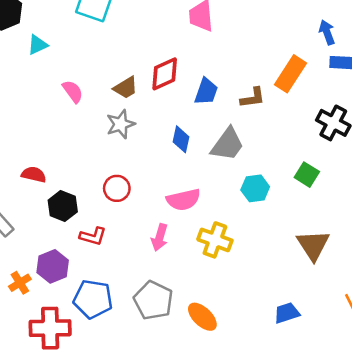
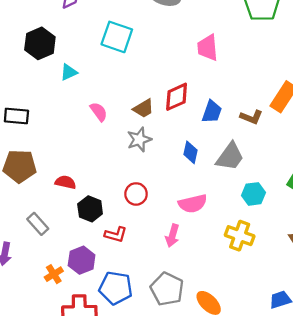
brown L-shape: (253, 98) -> (251, 117), turned 30
yellow cross: (215, 240) -> (240, 236), moved

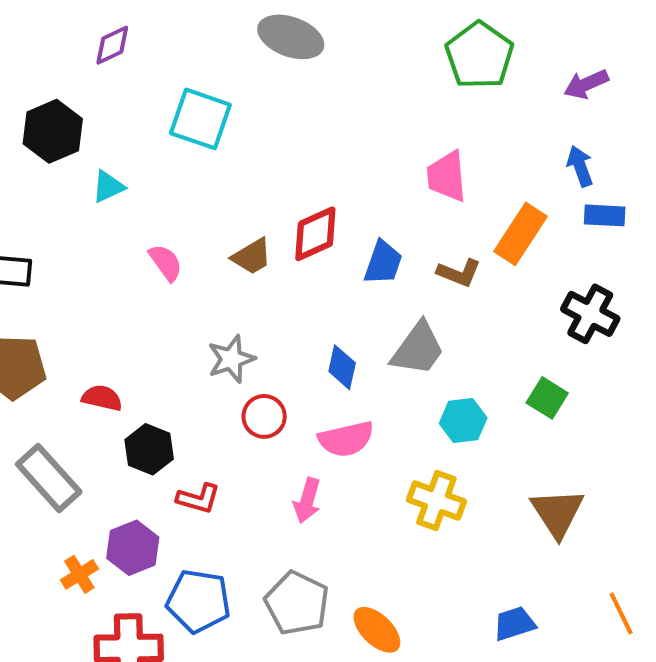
pink trapezoid: (208, 48) -> (447, 176), moved
gray star: (139, 140) -> (231, 359), moved
blue diamond: (190, 152) -> (342, 367), moved
red circle: (136, 194) -> (264, 416), moved
gray rectangle: (38, 224) -> (49, 478), size x1.5

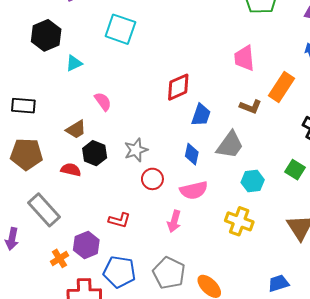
brown trapezoid: (252, 256) -> (76, 129), moved
blue trapezoid: (383, 263) -> (201, 115), moved
black hexagon: (149, 449) -> (95, 153), moved

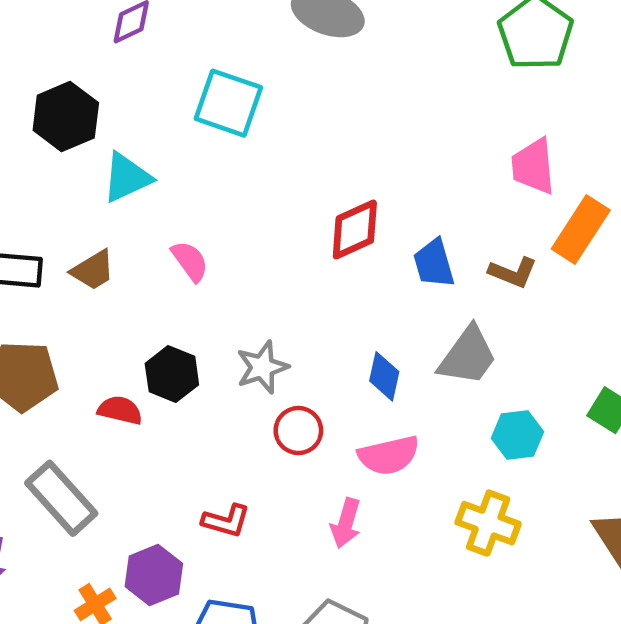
pink trapezoid: (244, 58) -> (533, 166), moved
cyan triangle: (74, 63) -> (127, 178), size x1.4
blue trapezoid: (201, 115) -> (434, 263), moved, turned 145
brown trapezoid: (76, 129) -> (93, 270), moved

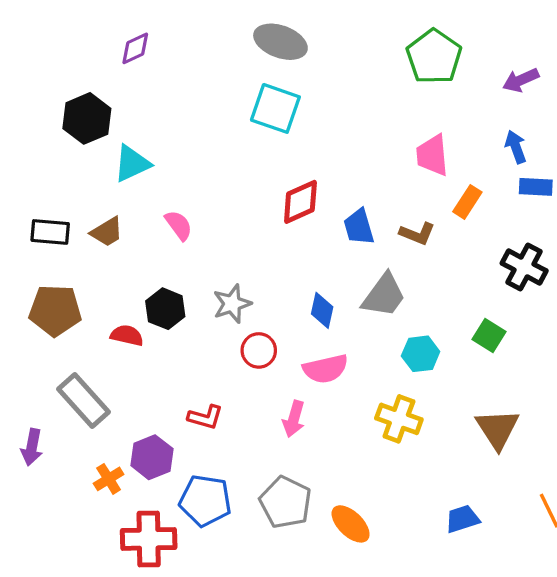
cyan square: (228, 103) -> (275, 108), moved
orange rectangle: (581, 230) -> (467, 202), size x0.7

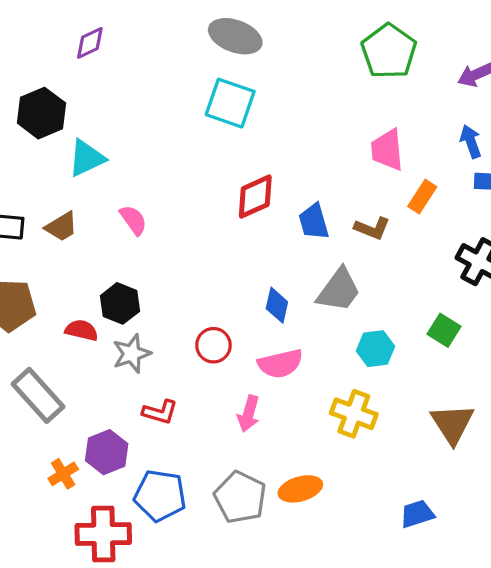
gray star: (232, 304) -> (132, 354), moved
orange ellipse: (351, 524) -> (300, 489), moved, turned -60

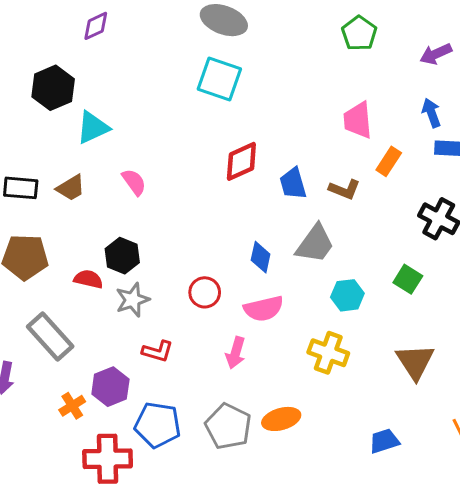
green pentagon: (389, 51) -> (359, 33), size x0.7

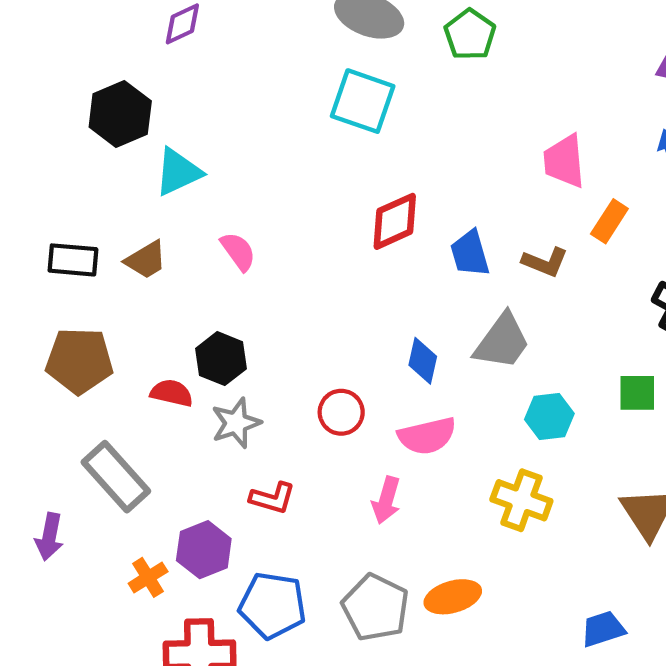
green pentagon: (359, 33) -> (470, 35), moved
green square: (408, 279) -> (637, 393), turned -32

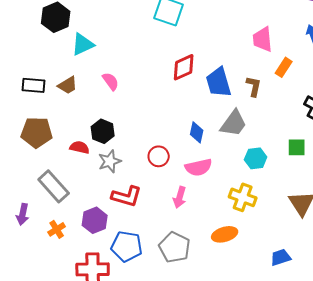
blue trapezoid: (470, 253) -> (219, 82), size x1.4
brown L-shape: (545, 262) -> (254, 86), turned -100
red L-shape: (273, 498) -> (127, 196), size x1.4
orange cross: (148, 577) -> (57, 229), moved
orange ellipse: (453, 597) -> (225, 234), moved

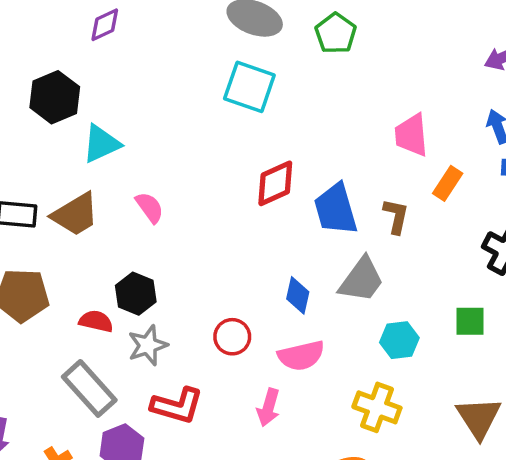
brown trapezoid: (68, 85) -> (75, 214), size x1.4
gray rectangle: (54, 186) -> (89, 388), moved

